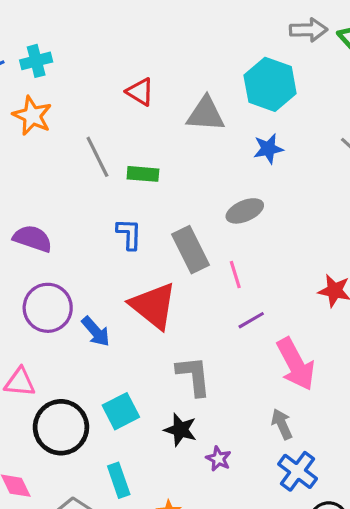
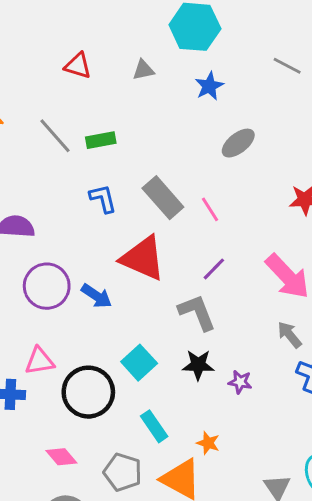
gray triangle: (206, 114) -> (143, 70), size x0.6
gray ellipse: (245, 211) -> (238, 143), moved
purple line: (251, 320) -> (214, 269), moved

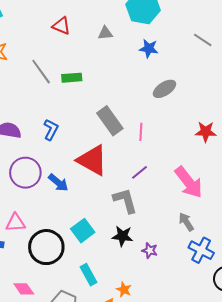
blue star: (209, 86) -> (149, 48), turned 30
blue L-shape: (103, 199) -> (51, 130), moved, turned 35
pink line: (210, 209) -> (141, 132), turned 30

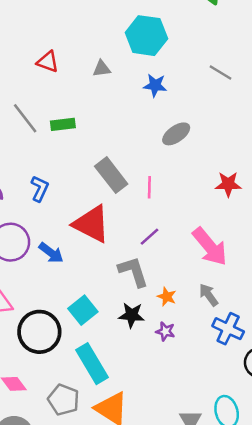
cyan rectangle: (89, 275) -> (92, 364), size x1.5
orange star: (124, 290) -> (167, 297), moved

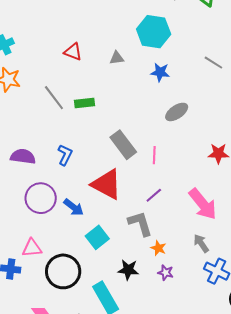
orange star: (167, 297) -> (158, 248), moved
cyan square: (83, 310) -> (97, 237), moved
black star: (132, 315) -> (128, 270), moved

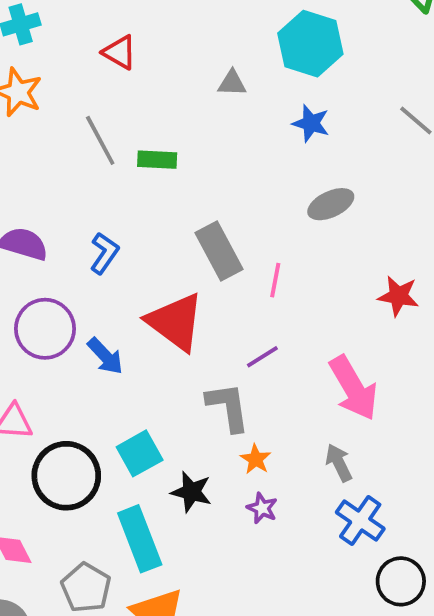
red triangle: (73, 52) -> (120, 52), moved
cyan square: (97, 237) -> (140, 453), moved

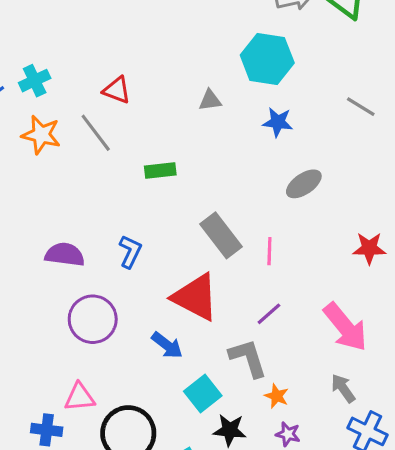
gray line: (100, 140) -> (96, 133), moved
blue arrow: (105, 356) -> (167, 345), moved
cyan square: (140, 453) -> (203, 393), moved

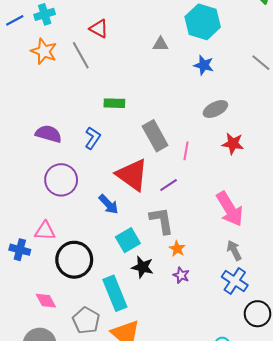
green rectangle: (160, 171) -> (114, 103), moved
red star: (369, 248) -> (233, 144), moved
purple line: (269, 314) -> (169, 185), moved
gray arrow: (343, 388) -> (234, 250), moved

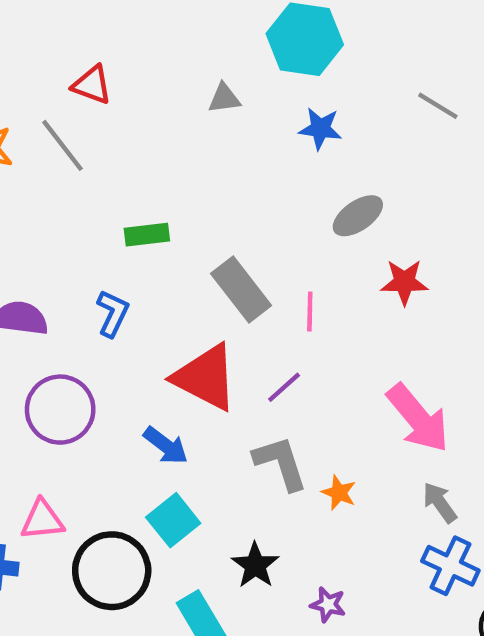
cyan square: (128, 240) -> (173, 520), moved
orange star: (177, 249) -> (339, 493), moved
black star: (143, 267) -> (255, 565), turned 30
purple star: (181, 275) -> (328, 605), moved

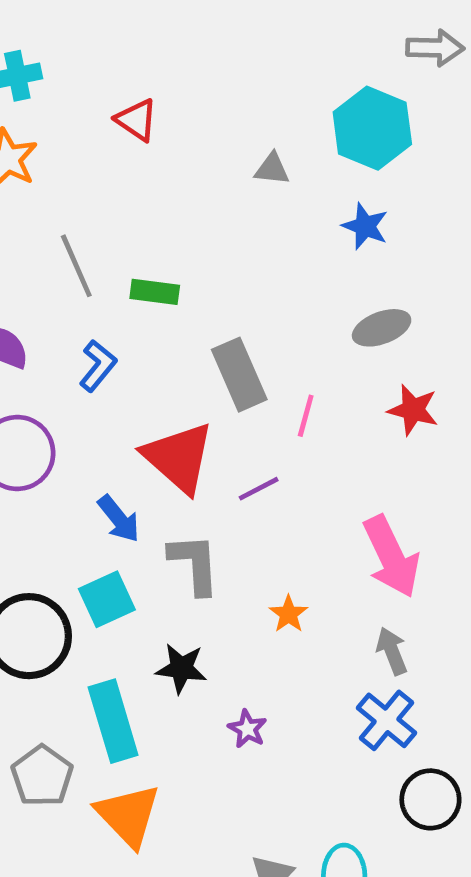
gray line: (63, 145) -> (76, 266), moved
gray L-shape: (281, 463) -> (194, 564), moved
black star: (255, 565) -> (181, 668), turned 30

